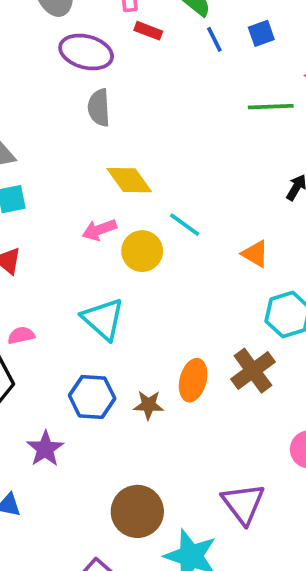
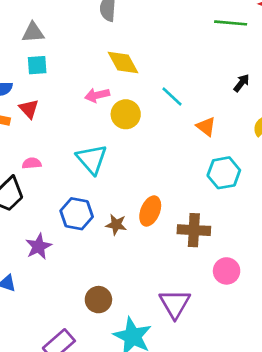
cyan line: (185, 225) -> (172, 97), moved
brown cross: (253, 371) -> (194, 230), moved, turned 32
brown circle: (137, 511) -> (98, 300), size x0.7

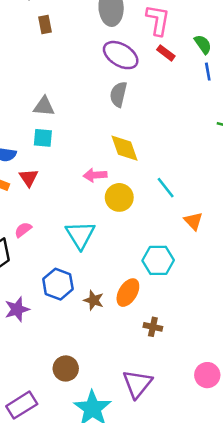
pink semicircle: (32, 163) -> (23, 230), turned -42
cyan hexagon: (224, 173) -> (158, 260), moved
brown cross: (194, 230) -> (153, 327), moved, size x0.6
pink circle: (227, 271) -> (207, 375), moved

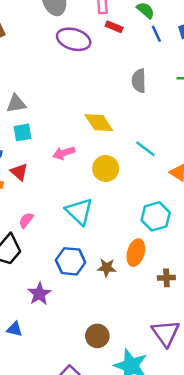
gray semicircle: (118, 94) -> (139, 81), moved
pink arrow: (95, 175) -> (64, 153), moved

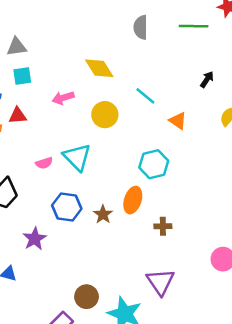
red triangle: (19, 172) -> (18, 116), turned -48
pink semicircle: (26, 220) -> (44, 163), moved, turned -147
brown star: (107, 268) -> (103, 214), turned 30
brown circle: (97, 336) -> (87, 297), moved

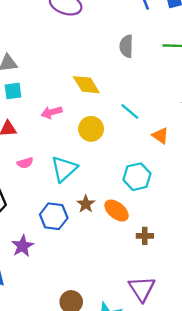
cyan triangle: (77, 157) -> (64, 169), turned 32
pink semicircle: (44, 163) -> (25, 163), moved
orange ellipse: (133, 200) -> (117, 211), turned -70
brown star: (103, 214) -> (86, 204), moved

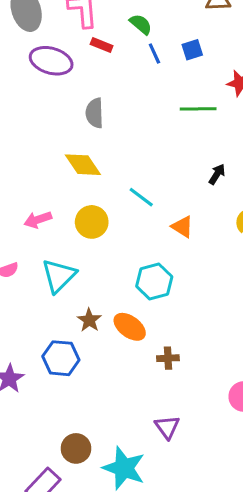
gray semicircle: (126, 46) -> (95, 113), moved
pink arrow: (52, 112) -> (38, 220), moved
blue hexagon: (54, 216) -> (61, 358), moved
purple triangle: (142, 289) -> (167, 427), size x0.7

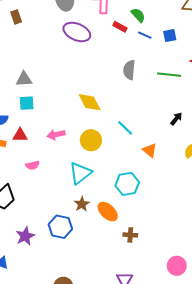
red rectangle: (102, 45) -> (120, 27), moved
blue line: (154, 53) -> (145, 35), turned -48
gray semicircle: (95, 113) -> (129, 70), moved
cyan triangle: (59, 276) -> (80, 173), moved

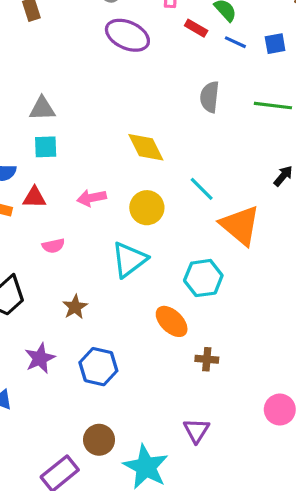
orange triangle: (150, 150) -> (240, 225), size x1.8
brown star: (82, 204) -> (75, 307), moved
blue hexagon: (60, 227) -> (98, 367), moved

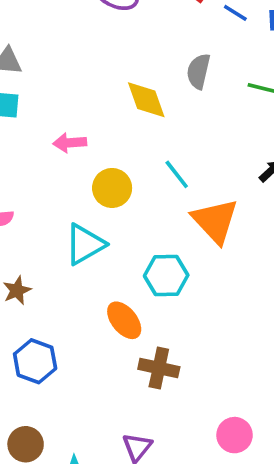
yellow diamond: (146, 147) -> (146, 100), moved
pink arrow: (92, 198) -> (70, 143), moved
brown cross: (207, 359) -> (159, 368), size x1.5

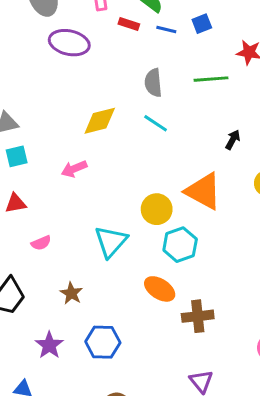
yellow diamond: (146, 100) -> (100, 121), moved, turned -66
cyan line: (177, 174) -> (156, 123), moved
yellow circle: (112, 188) -> (157, 209), moved

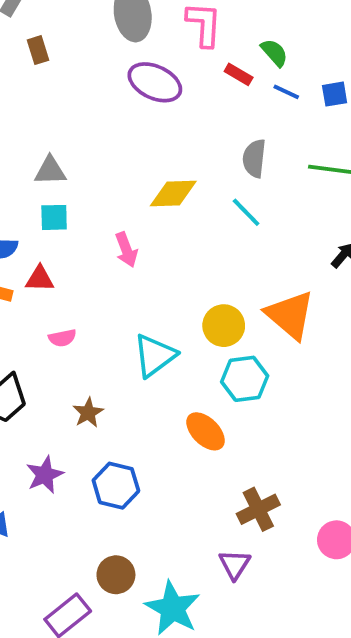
pink arrow: (74, 169) -> (126, 250), turned -100
brown cross: (198, 316) -> (258, 509), moved, turned -32

